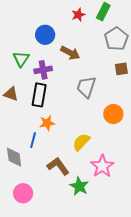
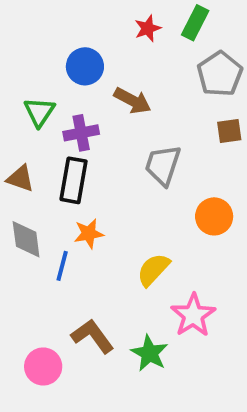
gray diamond: (14, 157) -> (26, 239), moved
brown L-shape: (58, 166) -> (93, 336), moved

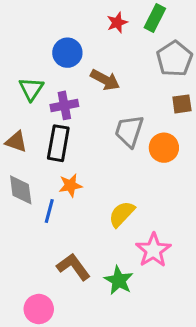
orange circle: (214, 216) -> (164, 148), moved
pink circle: (43, 367) -> (39, 309), moved

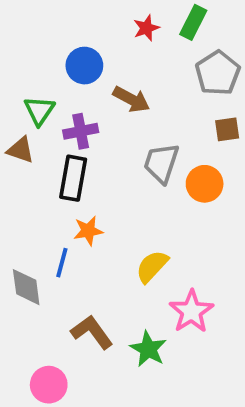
brown triangle: (16, 142) -> (21, 150), moved
gray diamond: (21, 190) -> (26, 287), moved

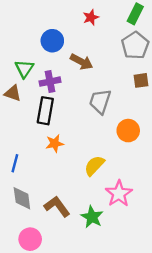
green rectangle: (193, 22) -> (135, 14), moved
orange circle: (205, 184) -> (128, 131), moved
blue line: (62, 263) -> (15, 163), moved
gray diamond: (26, 287) -> (22, 198), moved

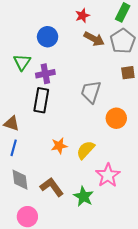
brown arrow: (81, 62) -> (94, 39), moved
brown triangle: (13, 93) -> (12, 123), moved
orange star: (55, 143) -> (59, 146), moved

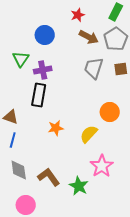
gray trapezoid: (91, 92) -> (94, 68), moved
orange star: (59, 146) -> (56, 128), moved
yellow semicircle: (86, 150) -> (89, 134), moved

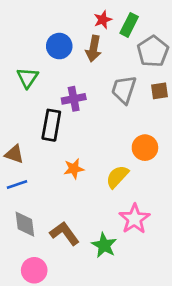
green rectangle: (116, 12) -> (129, 25), moved
brown arrow: (89, 37) -> (94, 49), moved, turned 72
purple cross: (43, 70) -> (74, 99), moved
blue line: (13, 140) -> (17, 185), turned 56

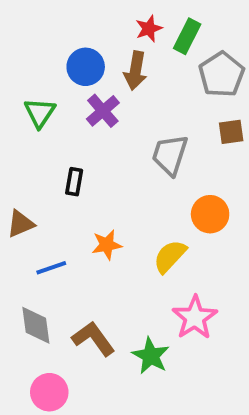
gray trapezoid: (124, 90) -> (170, 155), moved
purple cross: (74, 99) -> (103, 111), moved, turned -30
black rectangle: (51, 125) -> (74, 182), size x0.6
brown triangle: (14, 154) -> (21, 224), turned -42
blue line: (17, 185) -> (51, 268), moved

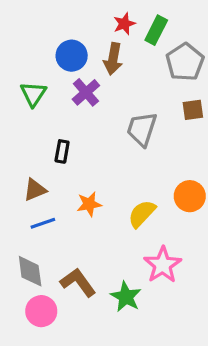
orange circle: (210, 214) -> (190, 196), moved
brown triangle: (21, 224) -> (35, 190), moved
pink circle: (49, 392) -> (41, 311), moved

